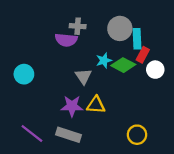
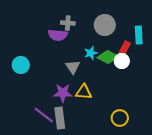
cyan rectangle: (137, 39) -> (139, 35), moved
white circle: (155, 70) -> (122, 61), moved
purple line: (32, 134) -> (44, 115), moved
gray rectangle: (68, 135) -> (60, 118), turned 65

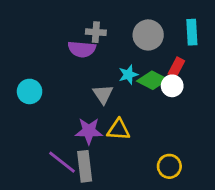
cyan rectangle: (139, 35) -> (192, 32), moved

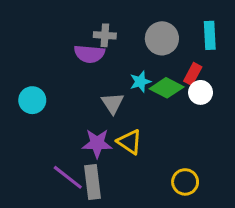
white circle: (172, 86) -> (201, 92), moved
yellow triangle: (118, 130) -> (130, 142), turned 30

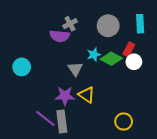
gray cross: (105, 35) -> (70, 24), turned -32

